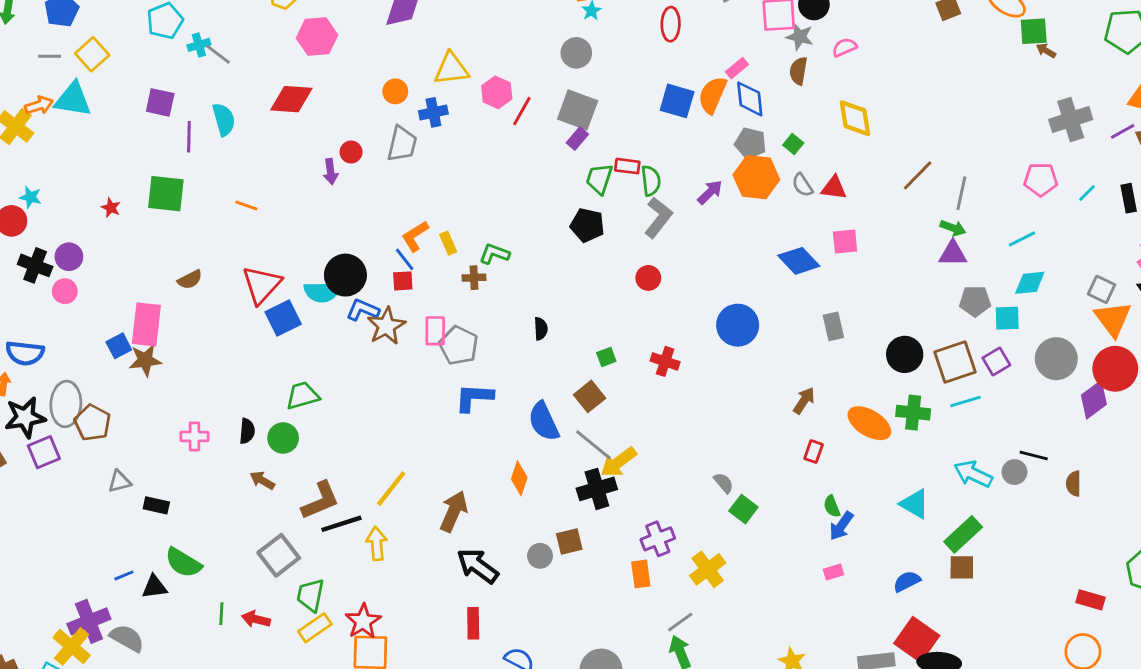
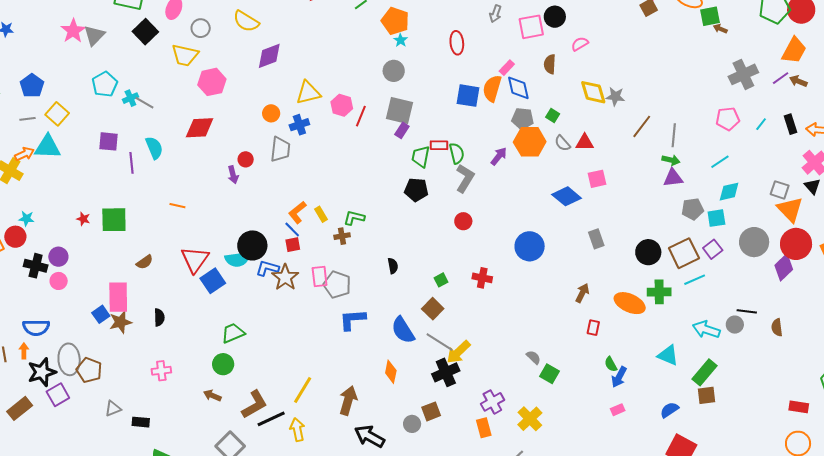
gray star: (800, 37) -> (615, 97), moved
green square: (166, 194) -> (114, 220), moved
black semicircle: (247, 431) -> (159, 317), moved

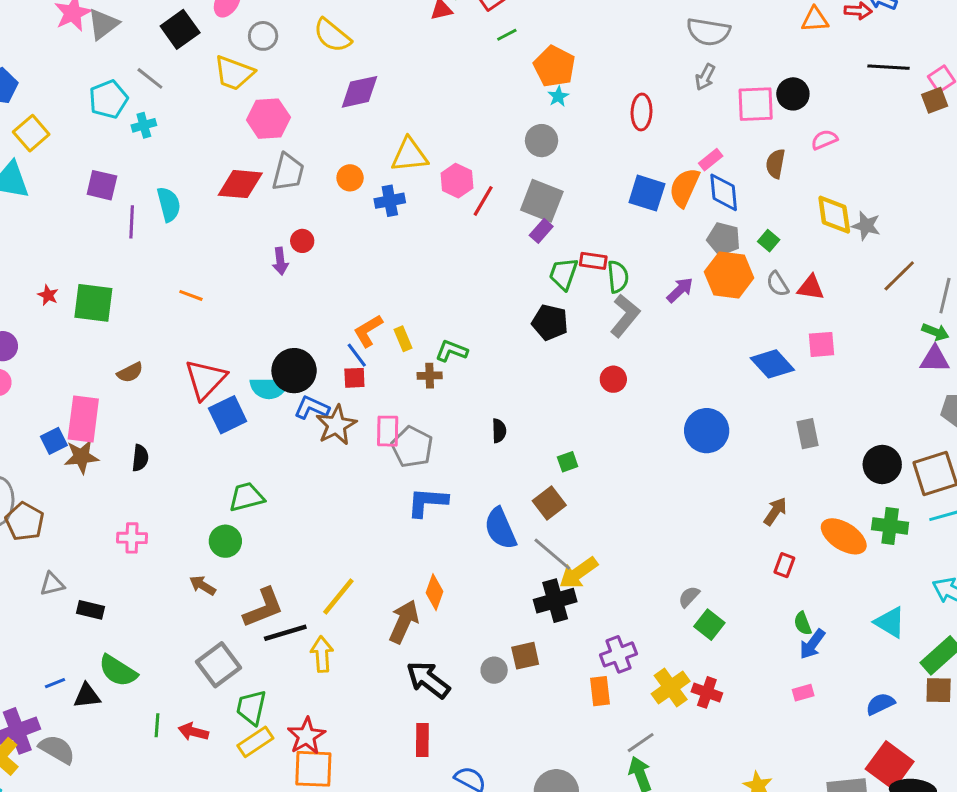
gray line: (144, 103) -> (150, 78), moved
gray trapezoid: (280, 149) -> (288, 172), moved
red cross: (482, 278) -> (707, 692), moved
gray semicircle: (533, 357) -> (689, 597), turned -98
orange diamond: (391, 372) -> (435, 592), moved

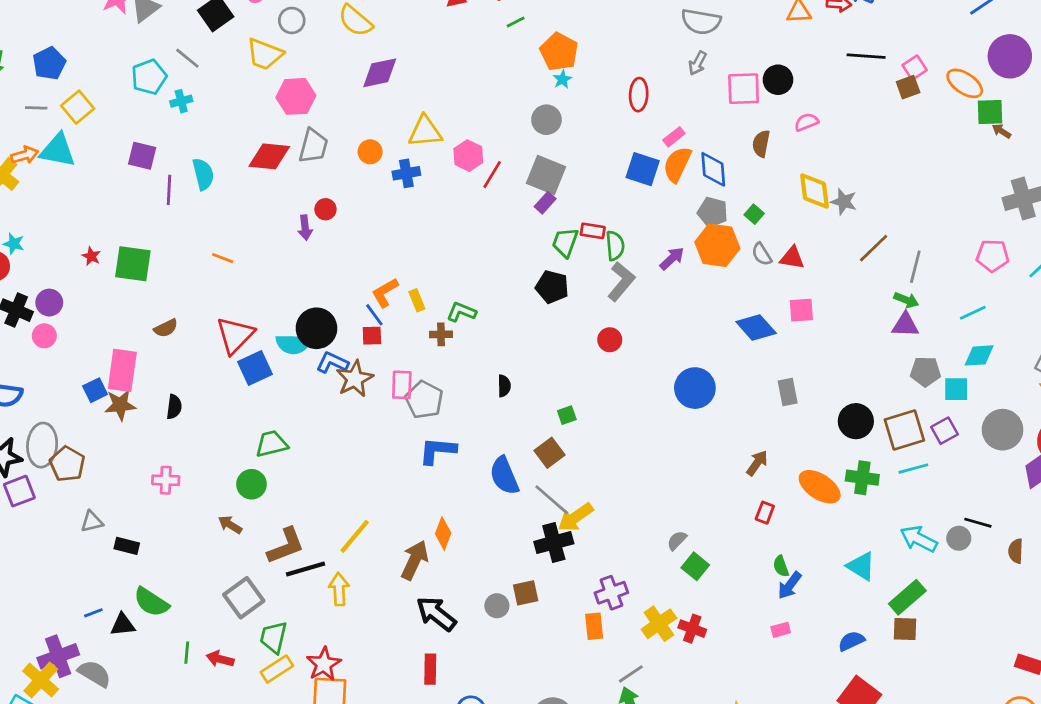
pink rectangle: (711, 160) -> (674, 137), moved

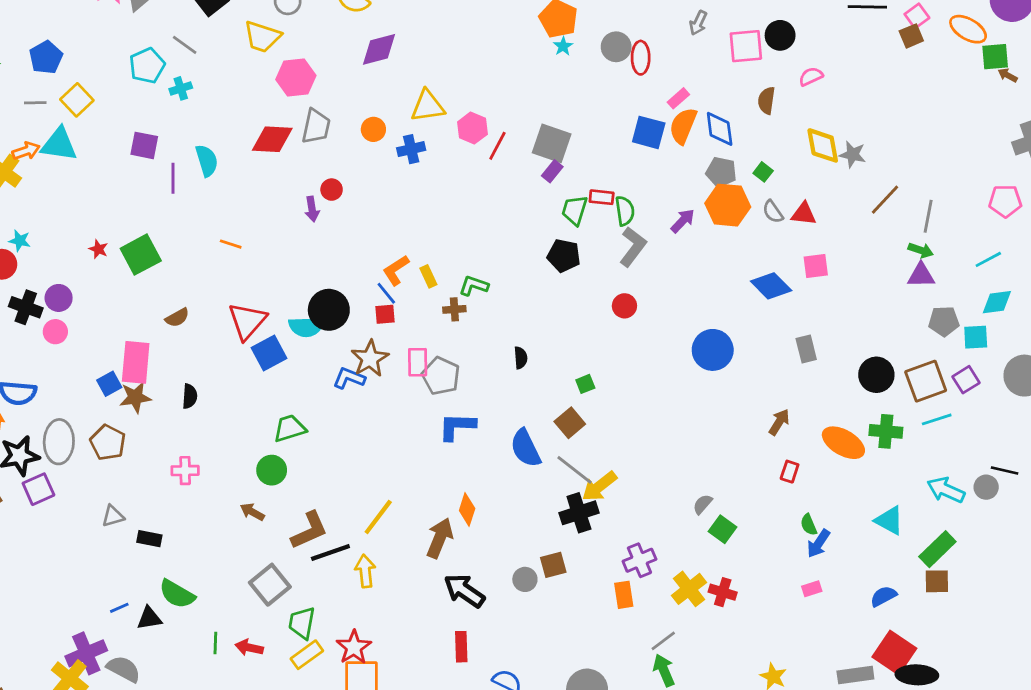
gray circle: (546, 120) -> (616, 47), moved
green square: (133, 264) -> (141, 255), turned -33
blue L-shape: (332, 363) -> (349, 378), moved
brown pentagon: (67, 464) -> (108, 442), moved

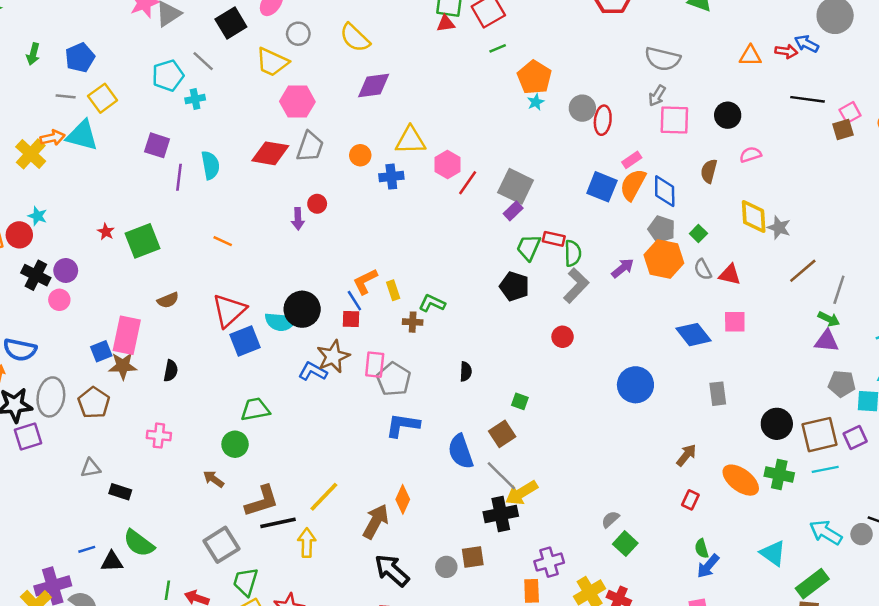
pink square: (746, 46) -> (674, 120), moved
green square: (585, 384) -> (520, 401), turned 35

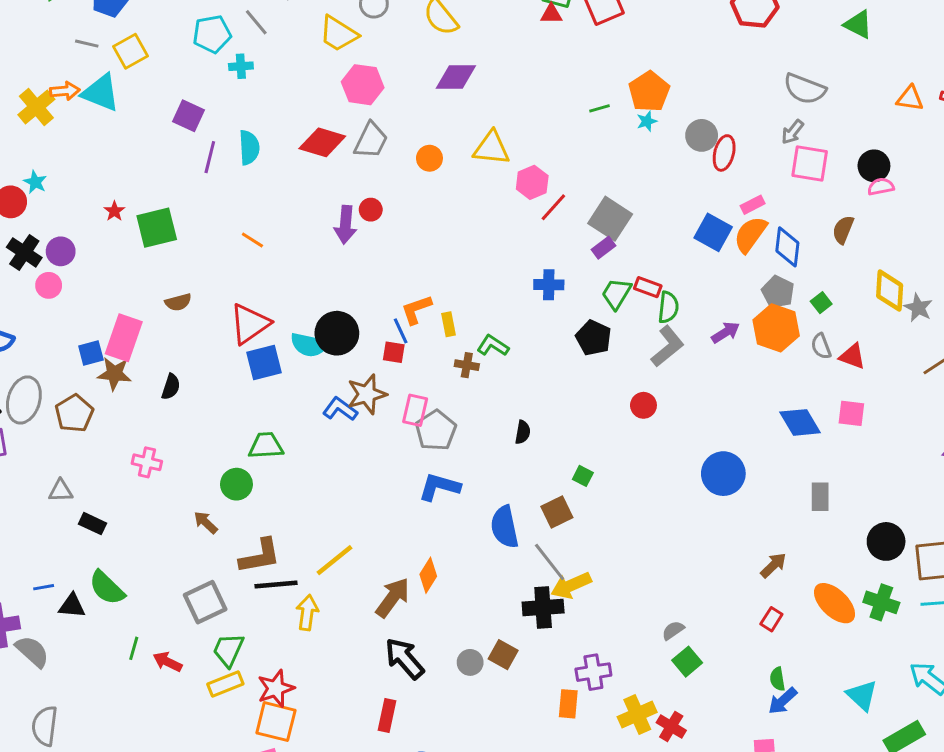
green line: (498, 48) -> (599, 108), moved
pink semicircle: (750, 155) -> (881, 187), moved
blue cross: (391, 177) -> (549, 285), moved
purple arrow: (298, 219) -> (345, 225), size x1.4
brown square: (473, 557) -> (503, 655), turned 30

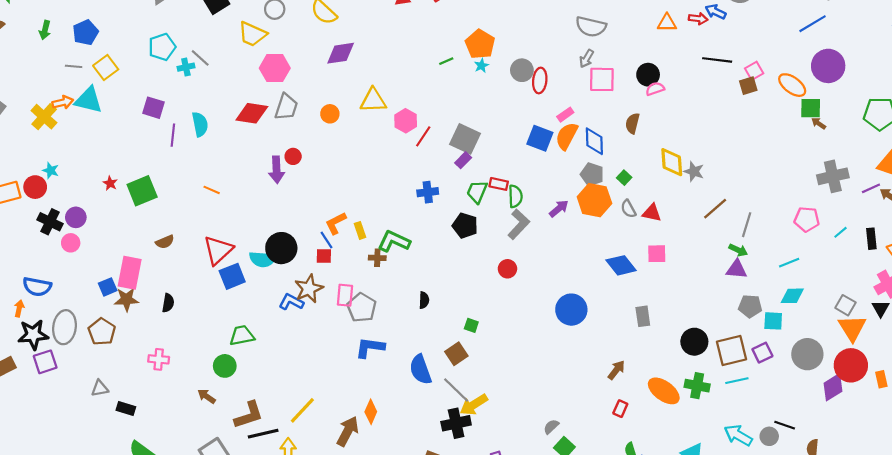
gray line: (256, 22) -> (200, 58), moved
green L-shape: (493, 346) -> (394, 241), size x1.4

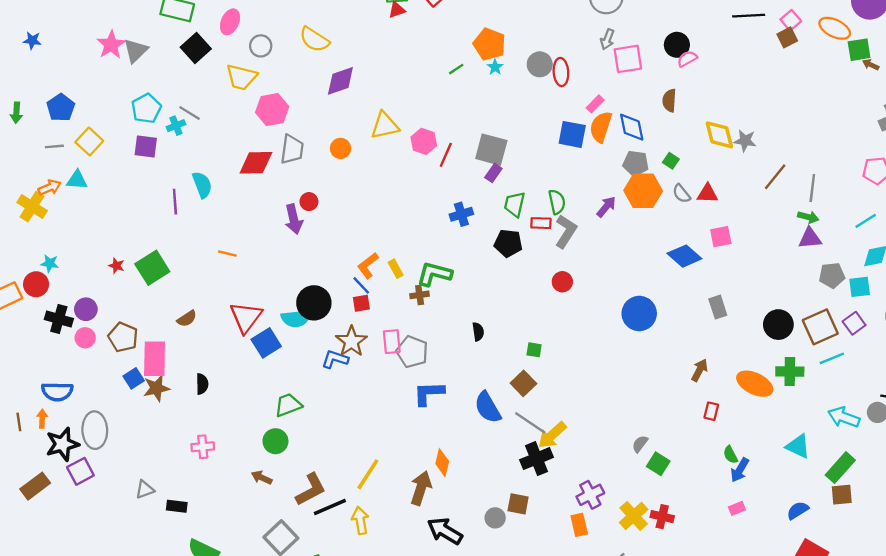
cyan triangle: (88, 100) -> (77, 180), size x0.7
purple square: (153, 108) -> (146, 147), moved
red rectangle: (499, 184) -> (541, 223), moved
brown pentagon: (102, 332) -> (123, 337), moved

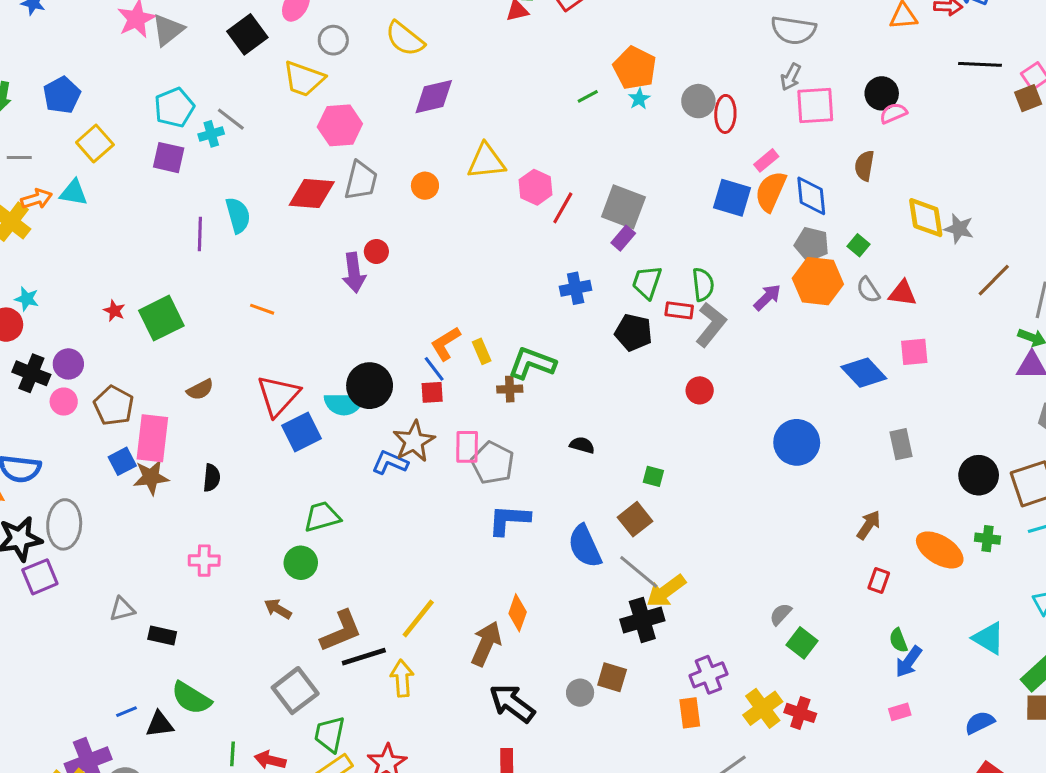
gray line: (54, 146) -> (19, 158), moved
black semicircle: (478, 332) -> (582, 445), turned -72
green cross: (790, 372) -> (987, 539), size x0.7

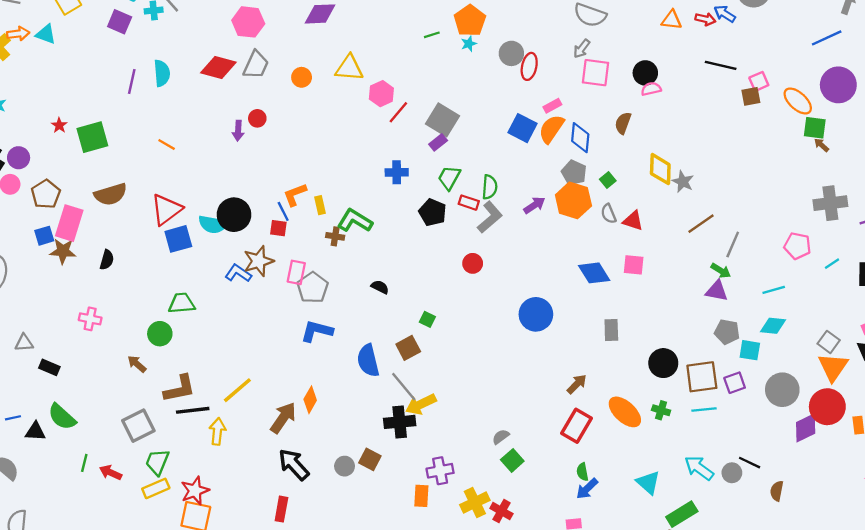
purple arrow: (354, 273) -> (238, 131), size x0.7
brown semicircle: (200, 390) -> (111, 194), size x1.6
red rectangle: (879, 581) -> (576, 426), size x1.8

